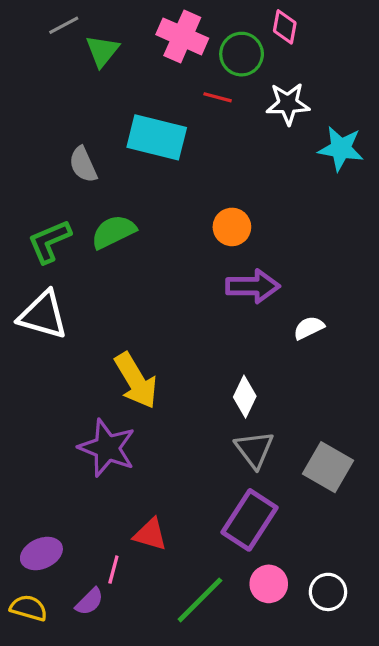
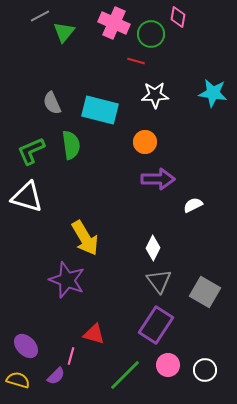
white star: (288, 104) -> (155, 95), moved
cyan rectangle: (157, 137) -> (100, 110), moved
green semicircle: (113, 232) -> (71, 145), turned 108
purple ellipse: (41, 554) -> (26, 346), turned 70

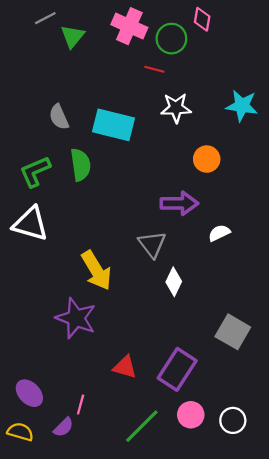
orange circle: (145, 142) -> (207, 159), moved
gray triangle: (159, 281) -> (152, 244), moved
red triangle: (94, 334) -> (125, 367), moved

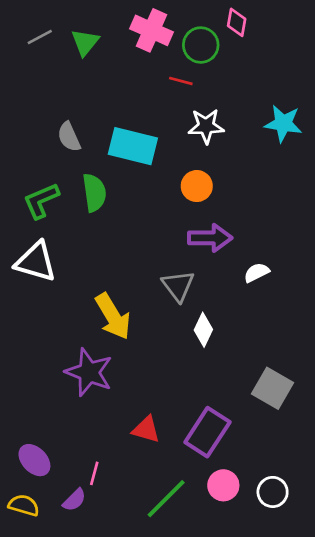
gray line: (45, 18) -> (40, 37), moved
orange circle: (207, 159) -> (197, 186), moved

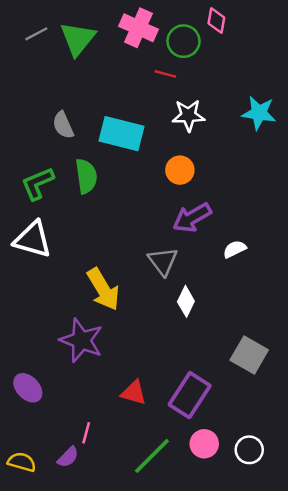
green triangle: (85, 42) -> (78, 39), size x1.4
purple arrow: (210, 238) -> (192, 218), turned 150
purple ellipse: (34, 460) -> (28, 388), moved

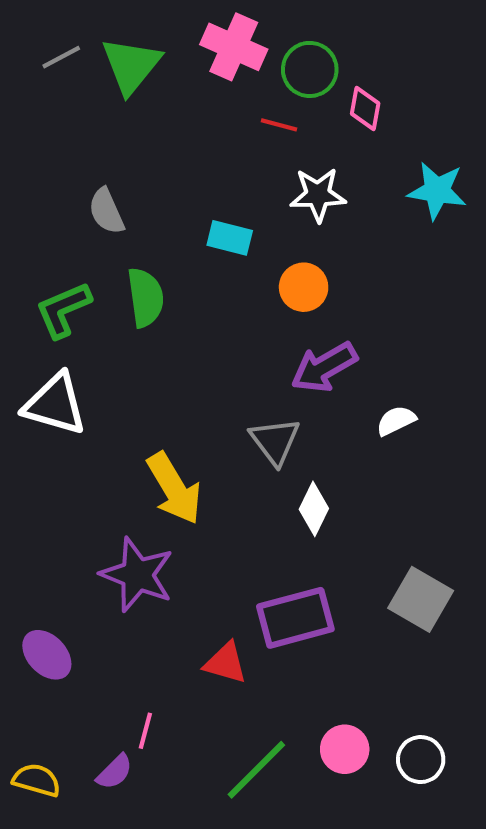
pink diamond: (216, 20) -> (365, 108), moved
cyan rectangle: (121, 134) -> (230, 238), moved, size x0.6
purple rectangle: (190, 395) -> (295, 618), moved, turned 42

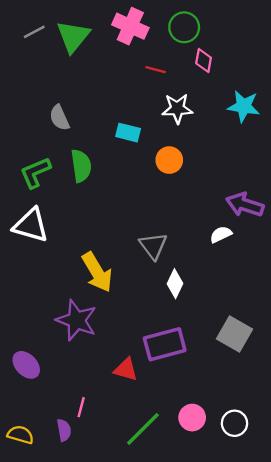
green circle: (310, 69) -> (184, 27), moved
purple arrow: (324, 367) -> (245, 205), moved, turned 48
purple semicircle: (115, 772) -> (64, 430), turned -55

